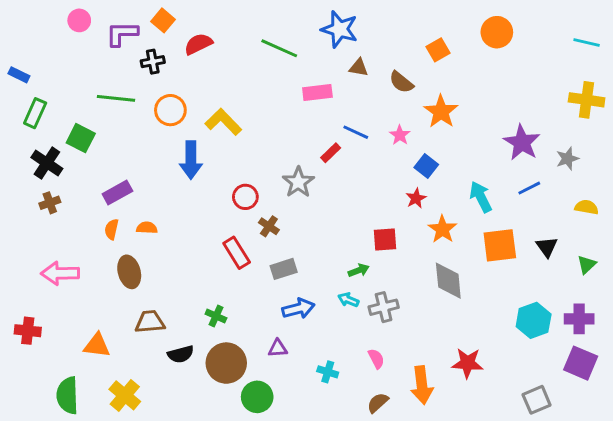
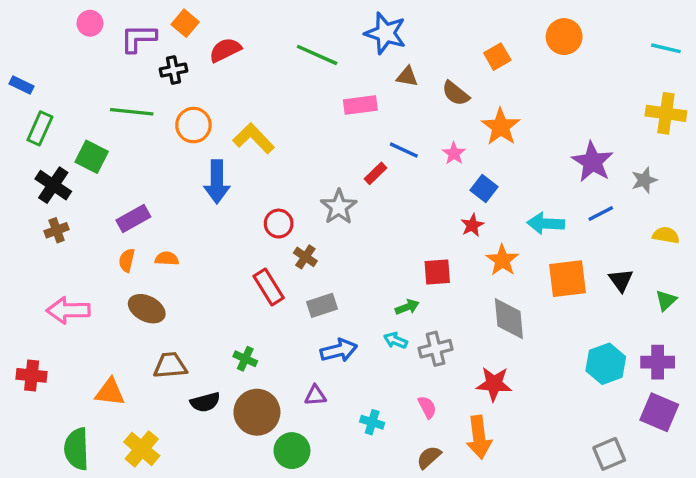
cyan arrow: (481, 197) -> (546, 224), turned -60
brown ellipse: (129, 272) -> (147, 309), turned -48
red star: (467, 363) -> (494, 384), moved

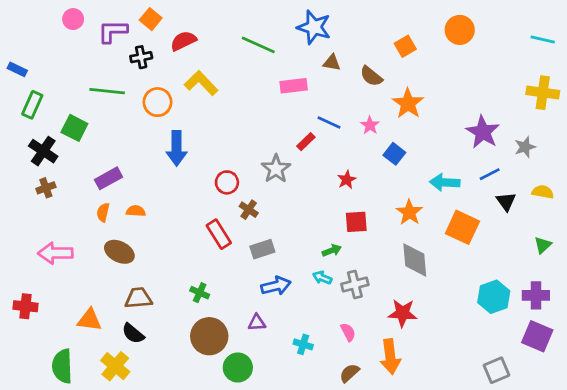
yellow L-shape: (254, 138) -> (201, 83), moved
red star: (472, 225) -> (347, 180), moved
orange square: (567, 279) -> (462, 227), turned 32
black triangle: (621, 280) -> (506, 201), moved
black semicircle: (205, 402) -> (133, 333), moved, turned 55

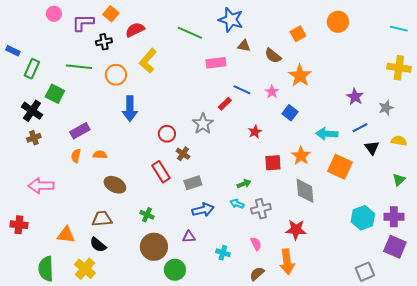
yellow L-shape: (201, 83) -> (148, 61), turned -95
green rectangle: (32, 105) -> (32, 69), moved
purple star: (483, 132) -> (355, 97), size x0.7
red square: (356, 222) -> (273, 163), moved
brown ellipse: (119, 252) -> (115, 185), moved

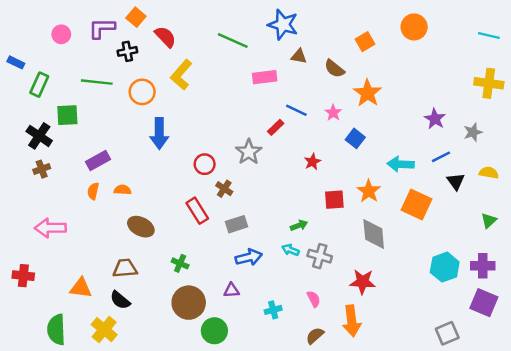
pink circle: (54, 14) -> (61, 34), moved
red semicircle: (135, 30) -> (165, 37), turned 72
green square: (55, 94) -> (67, 115), turned -30
gray cross: (261, 209) -> (320, 256), turned 30
cyan cross: (223, 253) -> (273, 310), turned -32

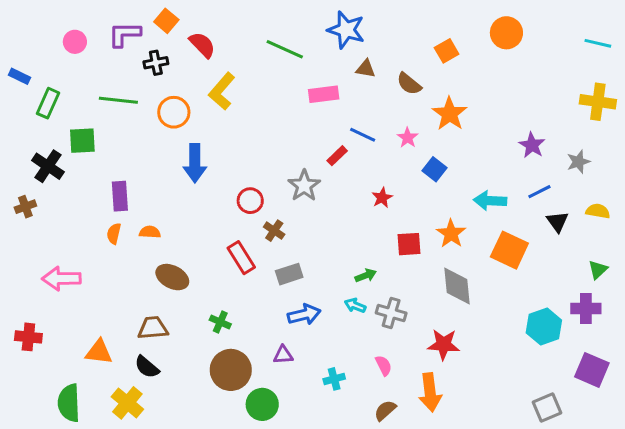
purple rectangle: (98, 160) -> (120, 196), turned -65
brown cross: (42, 169) -> (25, 207), moved
purple cross: (483, 266) -> (586, 309), moved

